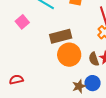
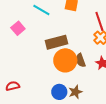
brown semicircle: (94, 59) -> (80, 60), moved
blue circle: (93, 83) -> (59, 92), moved

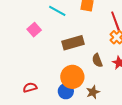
orange circle: (65, 60) -> (72, 77), moved
blue circle: (59, 92) -> (66, 91), moved

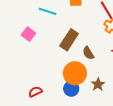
brown rectangle: (73, 43) -> (69, 40), turned -30
brown semicircle: (97, 60) -> (88, 53), moved

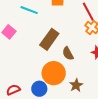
blue circle: (71, 89) -> (39, 89), moved

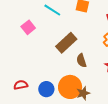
orange circle: (54, 73) -> (70, 87), moved

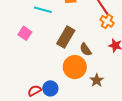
orange circle: (70, 87) -> (75, 67), moved
blue circle: (46, 89) -> (50, 88), moved

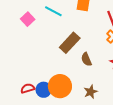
pink square: (25, 33) -> (28, 19), moved
orange circle: (75, 67) -> (60, 86), moved

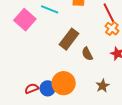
pink square: (28, 19) -> (25, 20), size x1.5
brown star: (91, 92) -> (103, 86), moved

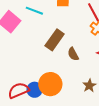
red semicircle: (32, 89) -> (19, 90), size x1.5

